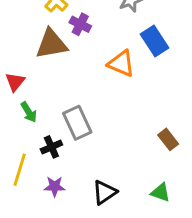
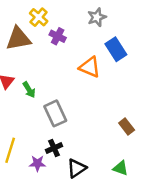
brown triangle: (51, 44) -> (18, 39), moved
green arrow: (29, 112) -> (29, 90), moved
black cross: (51, 147) -> (54, 148), moved

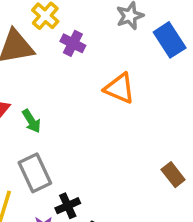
blue rectangle: (116, 49) -> (170, 40), moved
gray rectangle: (55, 113) -> (35, 173), moved

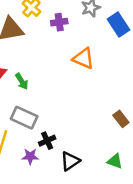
purple cross: (73, 43) -> (59, 22), moved, turned -35
gray rectangle: (35, 173) -> (24, 118), turned -40

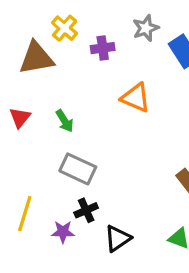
green arrow: (22, 81) -> (65, 121), moved
gray rectangle: (24, 118) -> (78, 169), moved

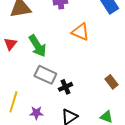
green arrow: (65, 121) -> (37, 46), size x1.6
black cross: (86, 210) -> (65, 87), moved

